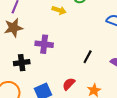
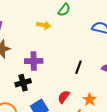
black cross: (22, 63) -> (23, 83), moved

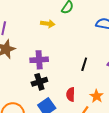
black cross: (23, 83) -> (39, 82), moved
red semicircle: (64, 97) -> (71, 94), turned -32

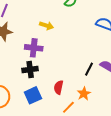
yellow arrow: (48, 24) -> (46, 26), moved
black line: (84, 64) -> (89, 69), moved

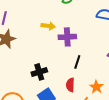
purple cross: (34, 48) -> (67, 37), moved
black line: (89, 69) -> (77, 62), moved

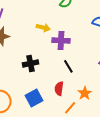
black line: (77, 62) -> (68, 66), turned -56
black cross: (39, 72) -> (30, 63), moved

